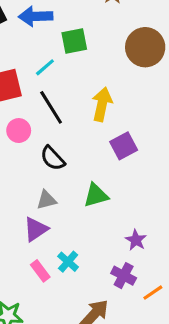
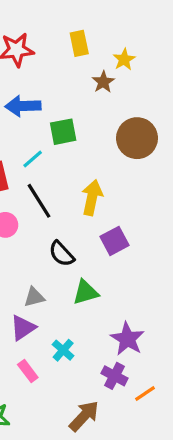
black semicircle: (53, 158) -> (62, 254), moved
purple star: (136, 240) -> (127, 339), size x1.5
cyan cross: (68, 262) -> (63, 350), moved

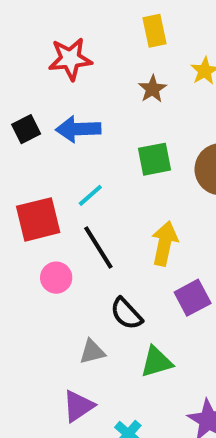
yellow rectangle: (79, 43) -> (154, 31), moved
brown star: (103, 82) -> (152, 89), moved
green square: (63, 132) -> (154, 159), moved
gray triangle: (34, 297) -> (92, 352), moved

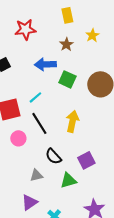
blue arrow: (78, 129) -> (45, 64), moved
green square: (154, 159) -> (67, 79), turned 36
purple square: (193, 298) -> (86, 160), moved

